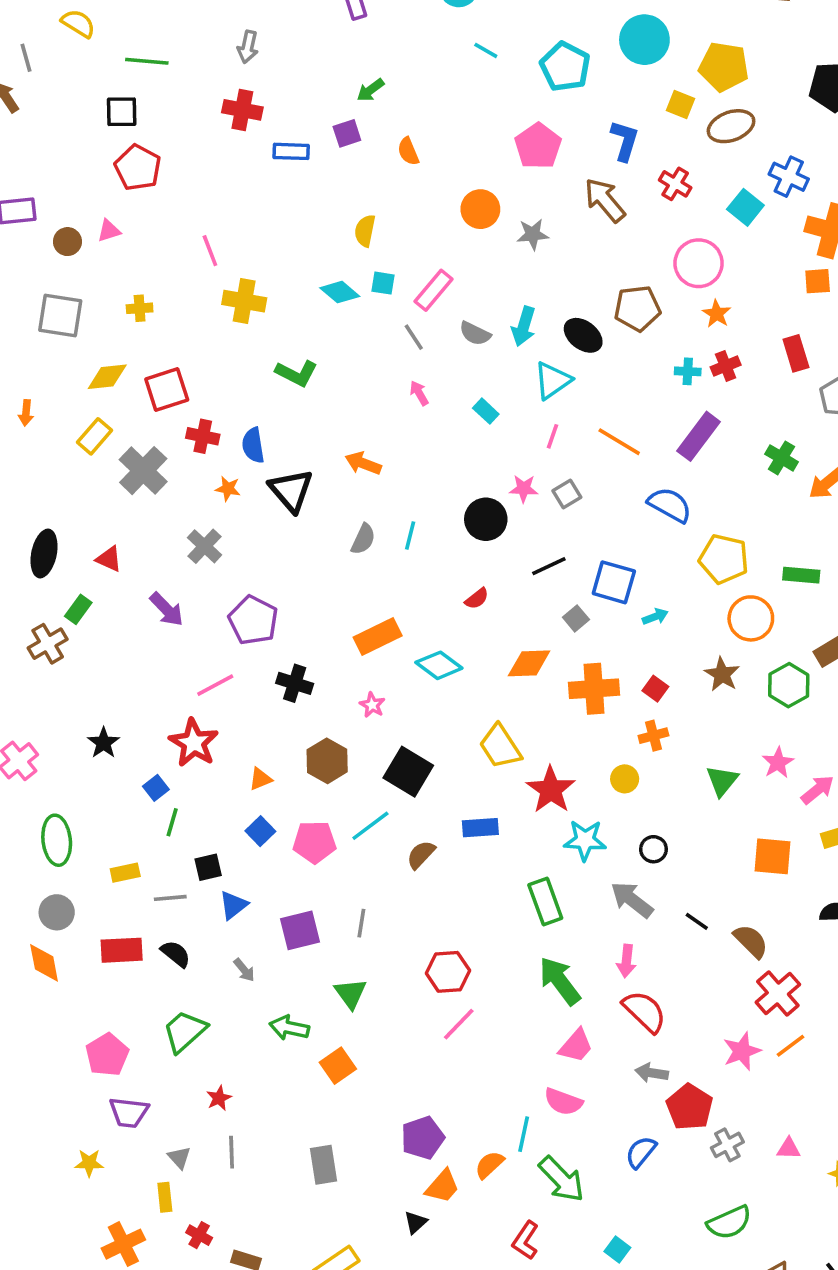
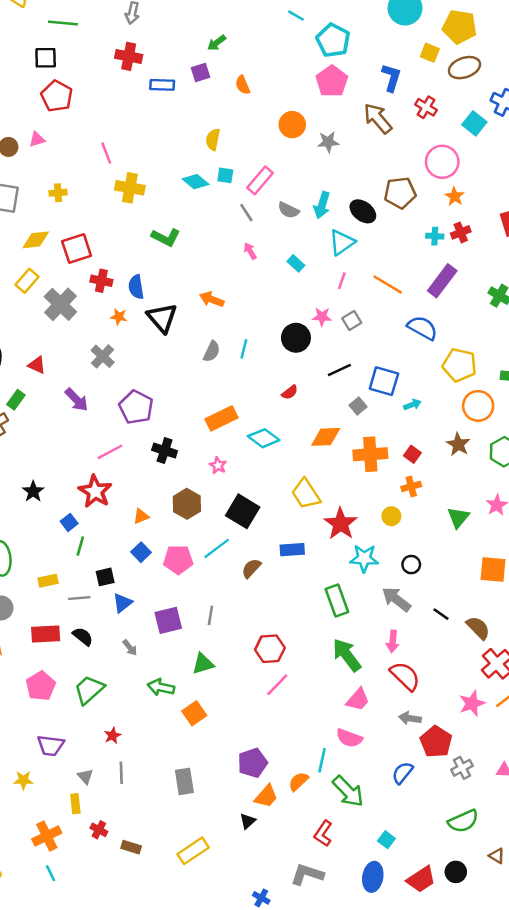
cyan pentagon: (565, 67) -> (333, 40), moved
green triangle: (351, 993) -> (203, 664), turned 50
pink pentagon: (107, 1055) -> (41, 686), moved

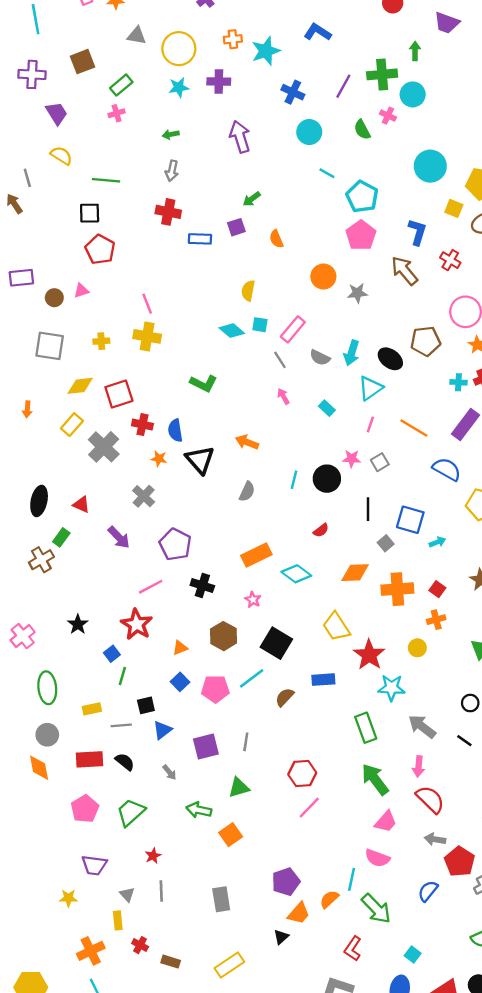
yellow cross: (130, 188) -> (147, 336), moved
cyan line: (244, 349) -> (294, 480), moved
black line: (339, 370) -> (368, 509), turned -65
black circle: (411, 565) -> (470, 703), moved

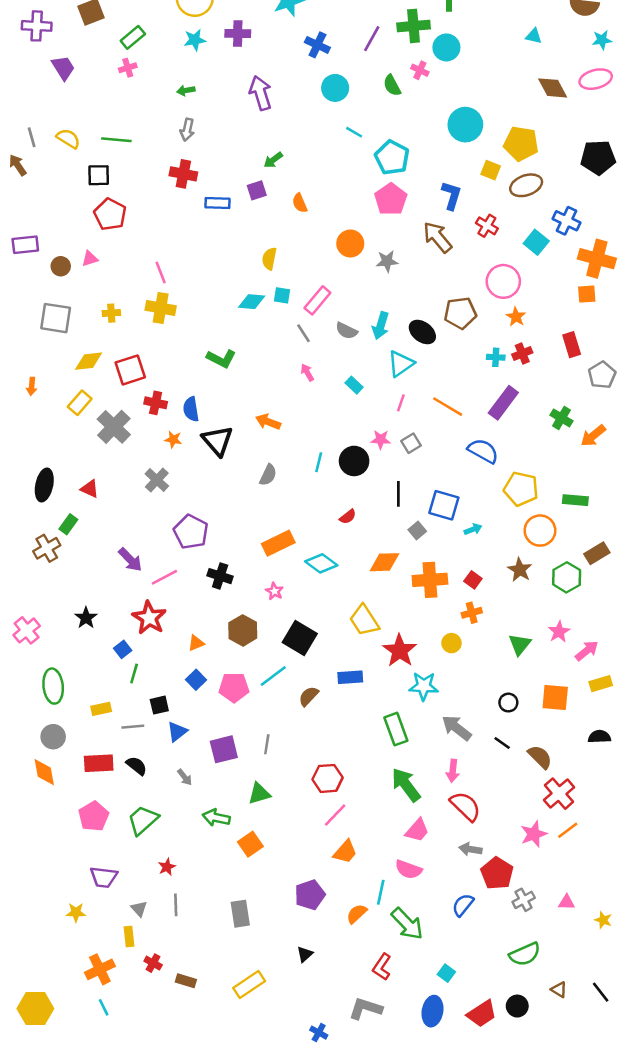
yellow semicircle: (61, 156) -> (68, 139), moved
cyan diamond: (232, 331) -> (252, 302), turned -35
purple arrow: (119, 537) -> (130, 560), moved
orange trapezoid: (299, 913) -> (345, 852), moved

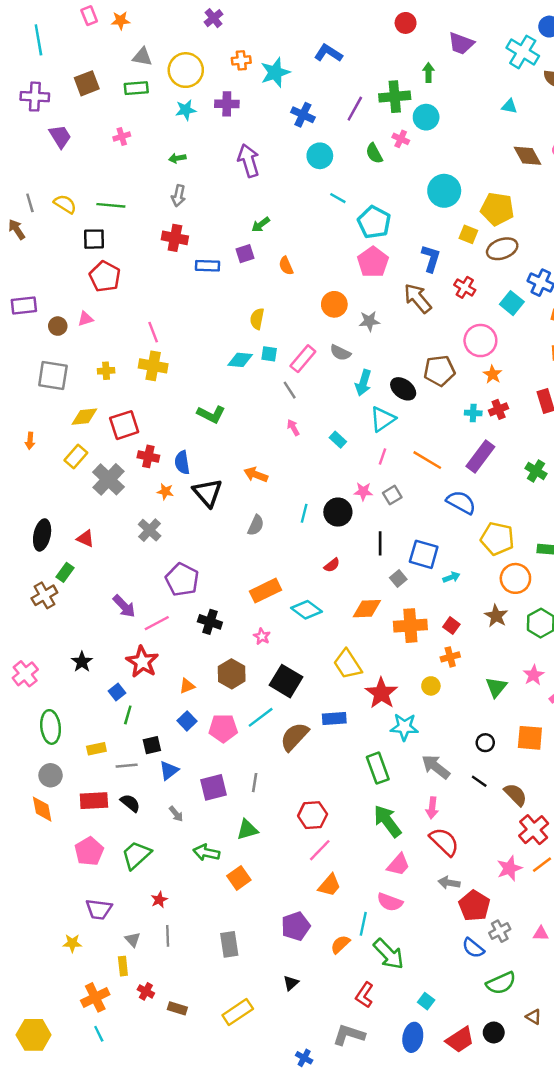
green rectangle: (133, 37) -> (136, 88), moved, turned 35
gray semicircle: (347, 331) -> (340, 353), moved
brown semicircle: (309, 696) -> (294, 737), size x1.5
blue semicircle: (463, 905) -> (473, 948), moved, turned -90

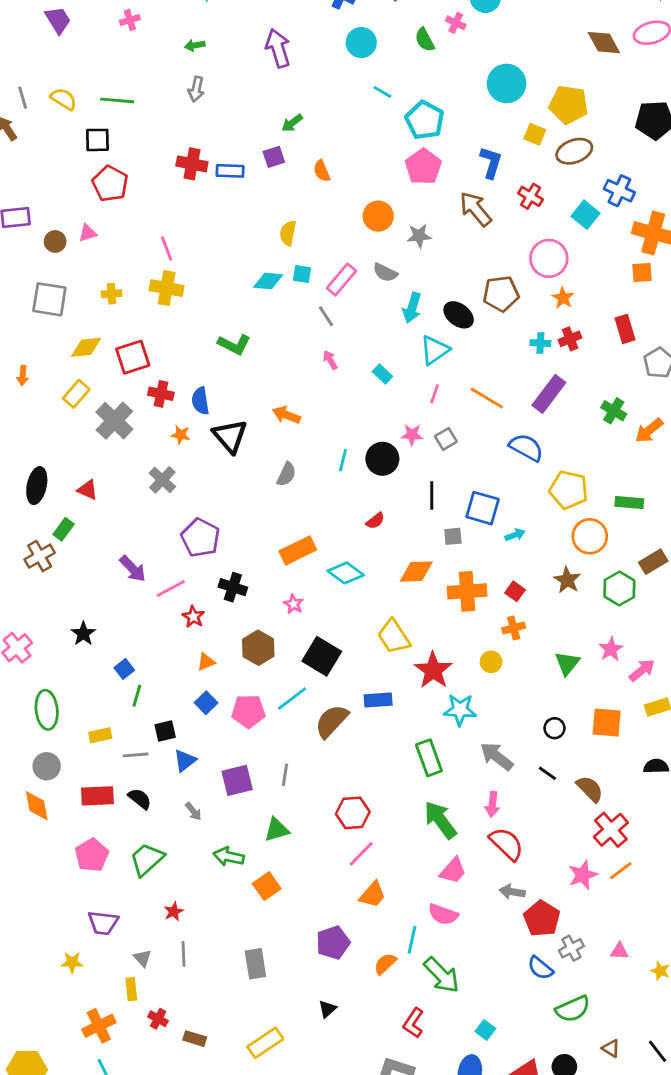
red cross: (175, 238) -> (192, 164), moved
gray square: (398, 578) -> (453, 536), turned 35
red star: (142, 662) -> (193, 617), moved, size x0.6

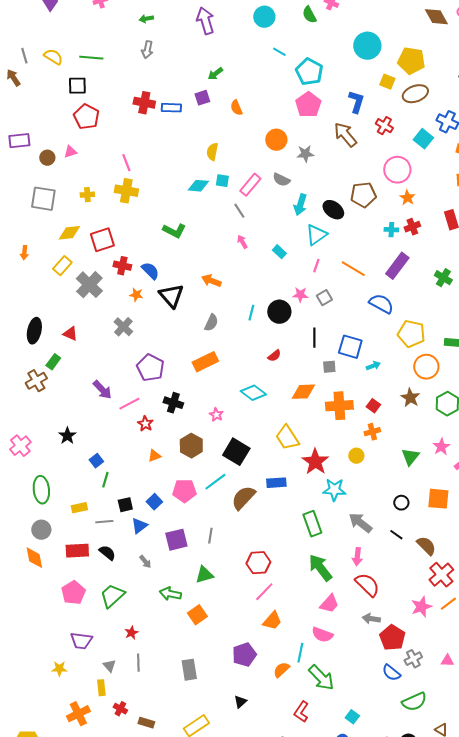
blue semicircle: (200, 401) -> (150, 271), turned 144
orange rectangle: (298, 550) -> (205, 362), moved
blue square: (206, 703) -> (154, 502), moved

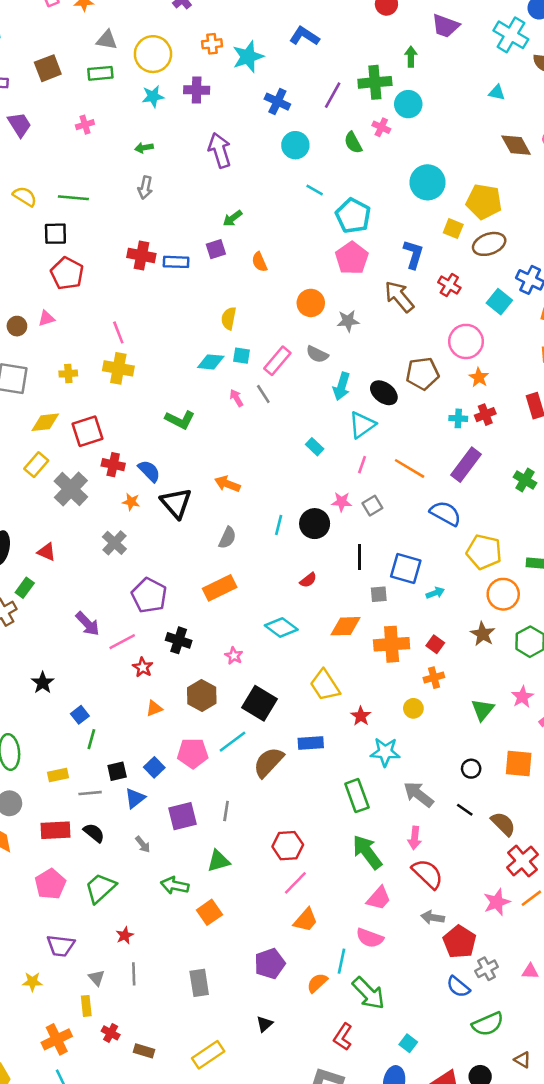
pink arrow: (242, 242) -> (236, 398), moved
red star: (315, 462) -> (361, 716), size x0.6

